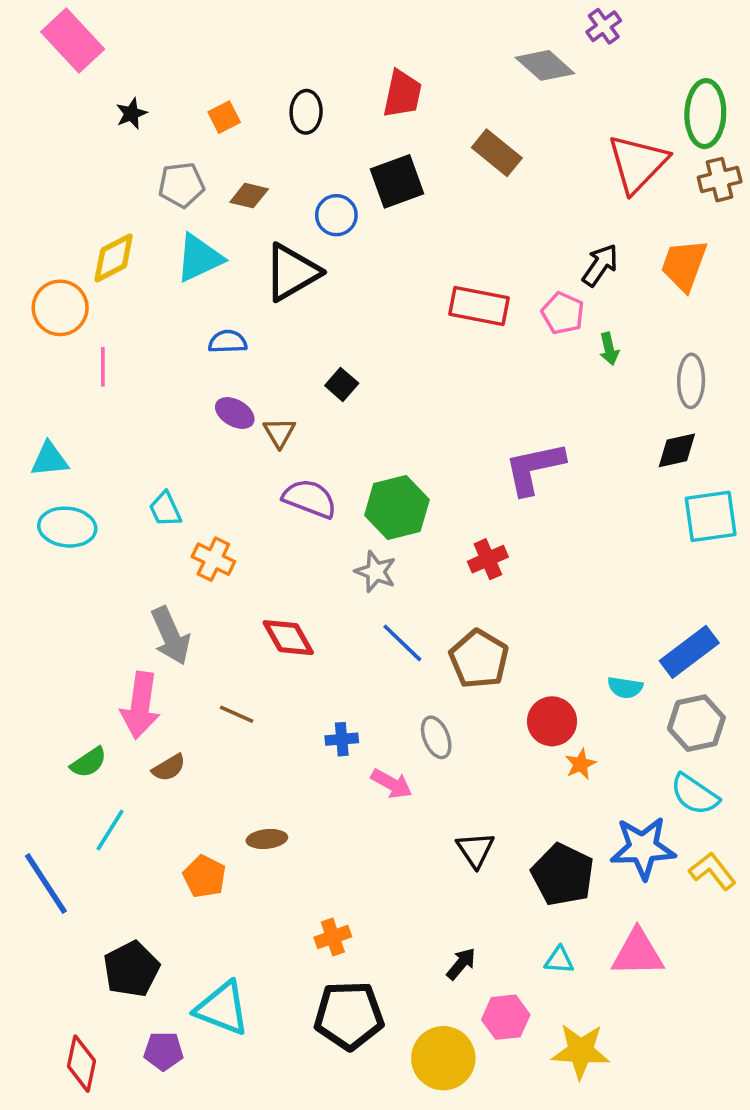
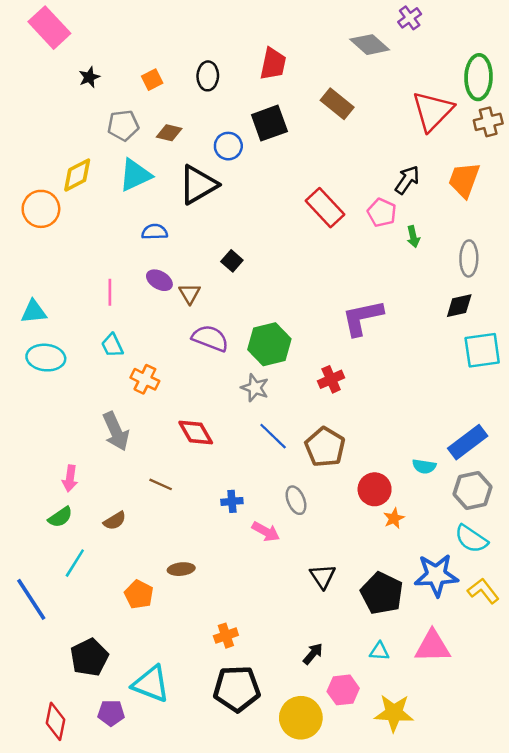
red rectangle: (479, 306) -> (325, 208), turned 36
pink line: (103, 367) -> (110, 292), moved
pink arrow: (140, 705) -> (70, 478), moved, size x0.6

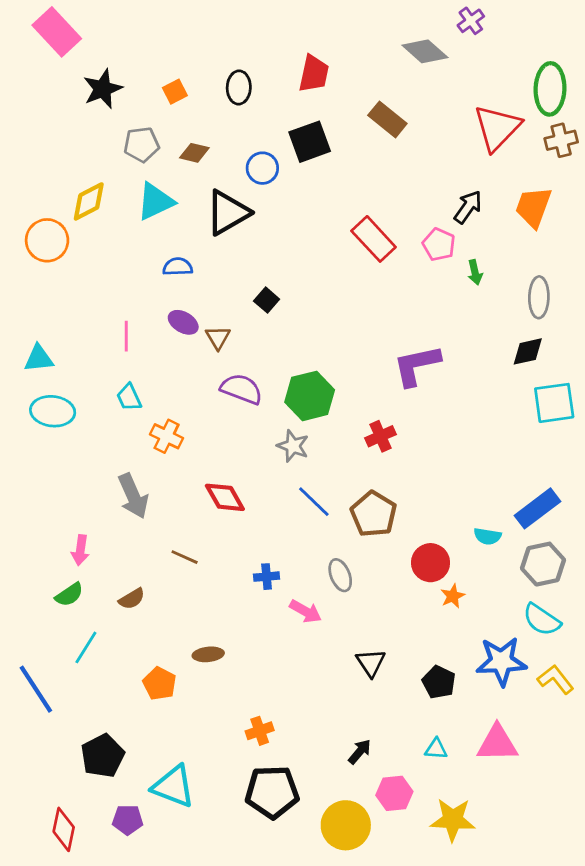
black star: (89, 77) -> (103, 89), size x1.6
black pentagon: (382, 593) -> (439, 682), size x0.7

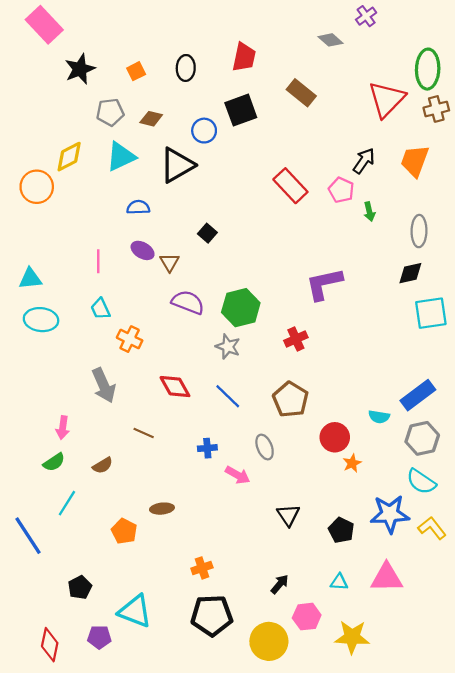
gray diamond: (425, 51) -> (330, 40), size x0.7
blue line: (314, 502) -> (228, 396), moved
black pentagon: (103, 756) -> (80, 587), size x0.7

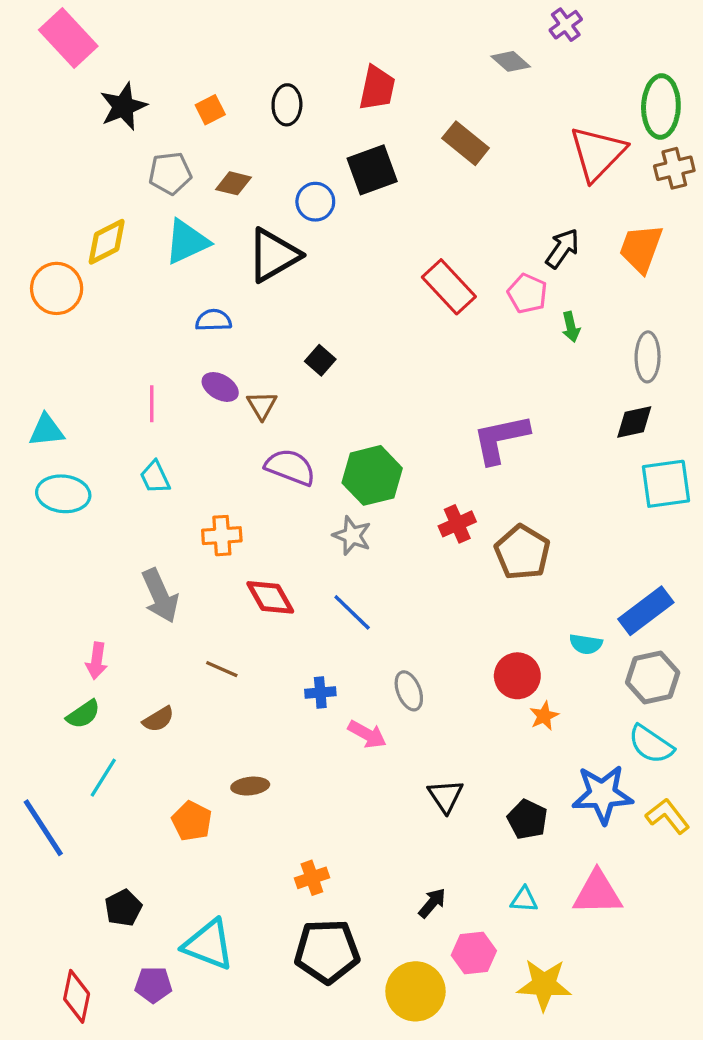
orange cross: (130, 339) -> (222, 536), moved, turned -30
brown pentagon: (290, 399) -> (522, 552), moved

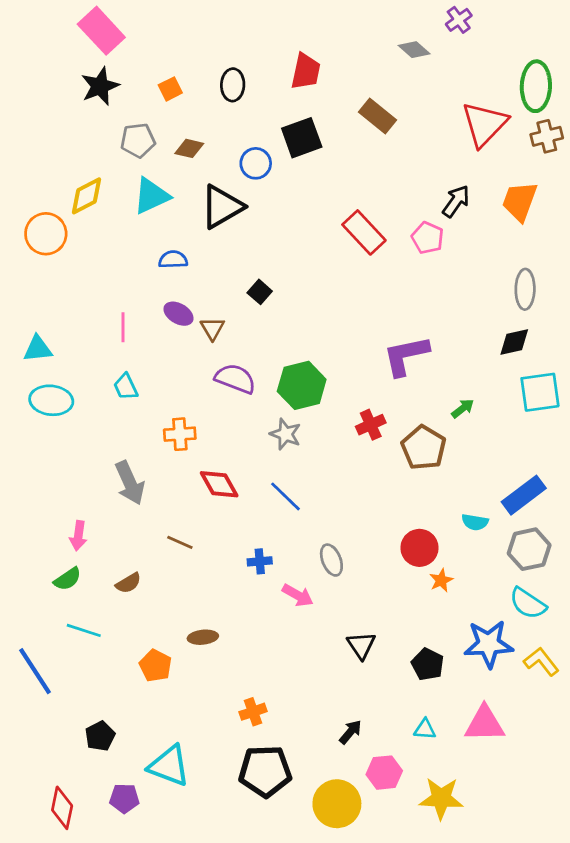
pink rectangle: (68, 38) -> (101, 31), moved
green arrow: (571, 327) -> (463, 408), moved, turned -115
cyan line: (103, 778) -> (84, 630), turned 76

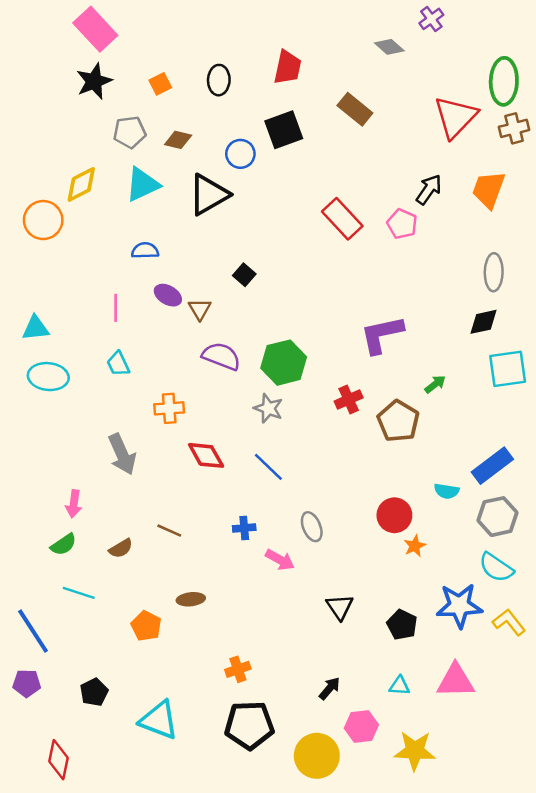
blue semicircle: (173, 259) -> (145, 251), moved
brown line: (180, 542) -> (169, 531), moved
purple pentagon: (124, 798) -> (27, 683), moved

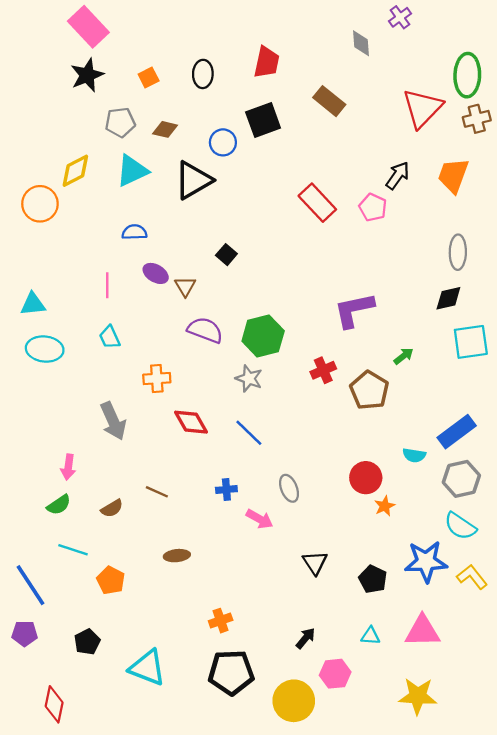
gray diamond: (389, 47) -> (361, 43), turned 44
orange pentagon: (146, 626) -> (111, 580), moved
yellow star: (415, 751) -> (418, 696), moved

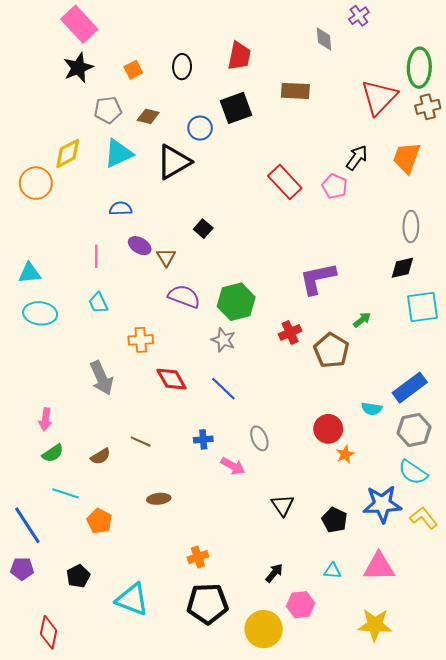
brown rectangle: (329, 101) -> (295, 91), turned -36
pink arrow: (68, 467) -> (45, 419), moved

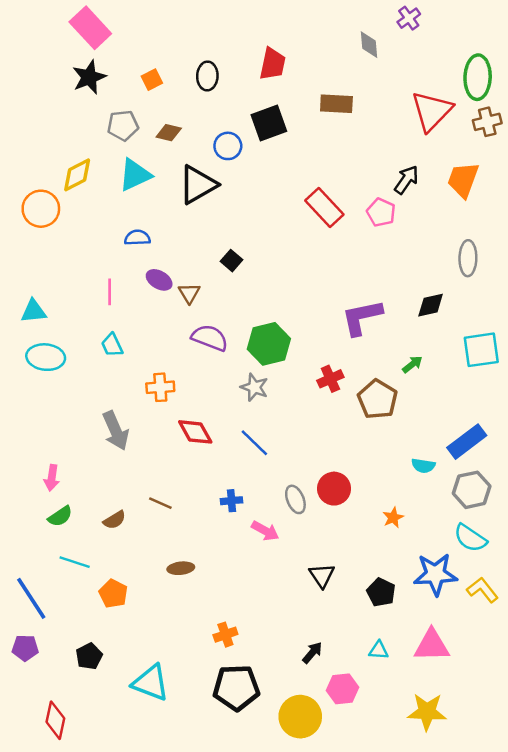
black diamond: (402, 268) -> (431, 305), moved
red circle: (328, 429) -> (334, 489), moved

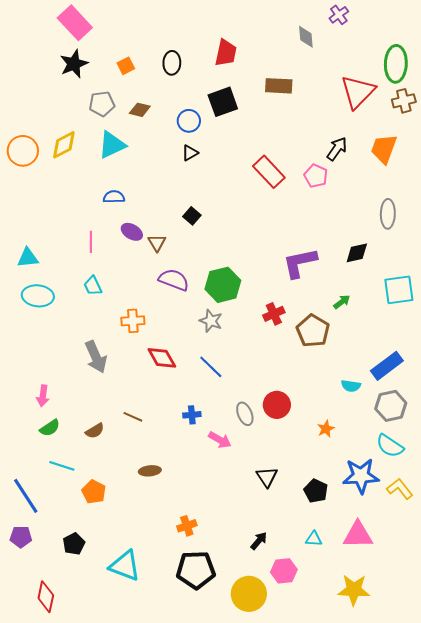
black triangle: (198, 185) -> (190, 153), moved, size x0.5
orange circle: (41, 209) -> (23, 151), moved

